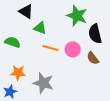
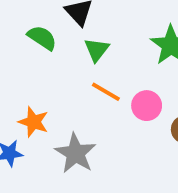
green triangle: (40, 28) -> (97, 50), turned 32
green semicircle: (12, 42) -> (42, 38), moved

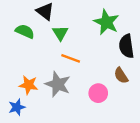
pink circle: (147, 106) -> (98, 93), moved
gray star: (75, 153) -> (58, 84), moved

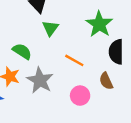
green semicircle: (25, 31) -> (22, 51), moved
orange line: (71, 58) -> (74, 60), moved

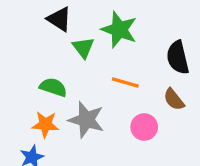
green star: (99, 24) -> (119, 30), moved

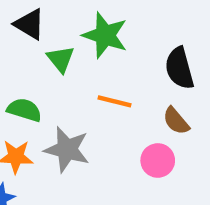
pink circle: (144, 127) -> (158, 160), moved

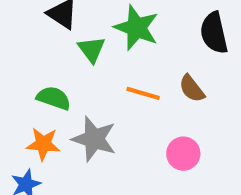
black semicircle: (179, 68) -> (214, 33), moved
brown semicircle: (176, 121) -> (192, 89), moved

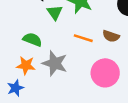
brown semicircle: (192, 89) -> (111, 36), turned -35
pink circle: (183, 154) -> (105, 73), size x1.5

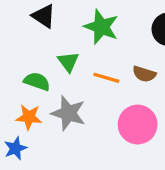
green triangle: (55, 12) -> (68, 62), moved

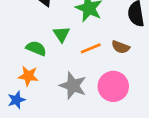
orange line: (106, 78) -> (91, 48), turned -42
gray star: (68, 113) -> (73, 86), moved

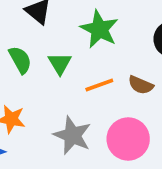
green semicircle: (36, 48) -> (20, 60), moved, turned 36

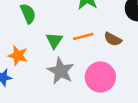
green triangle: (60, 63) -> (54, 41), moved

